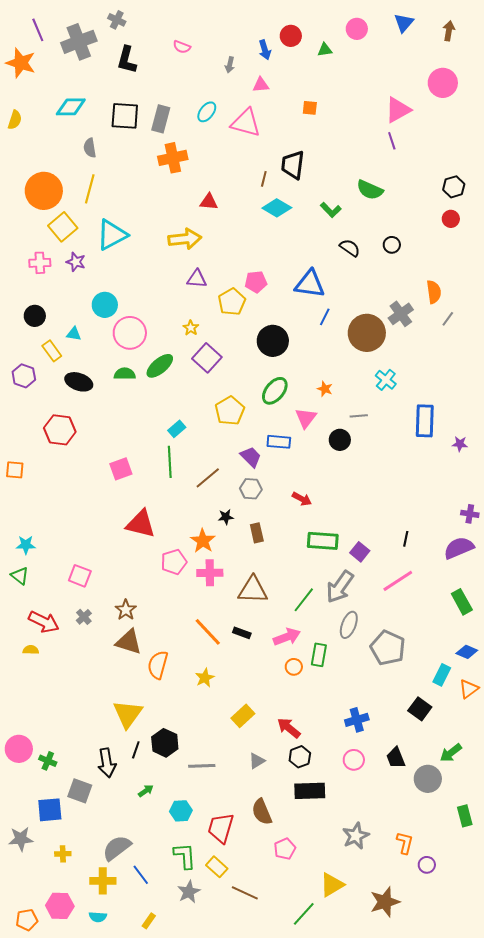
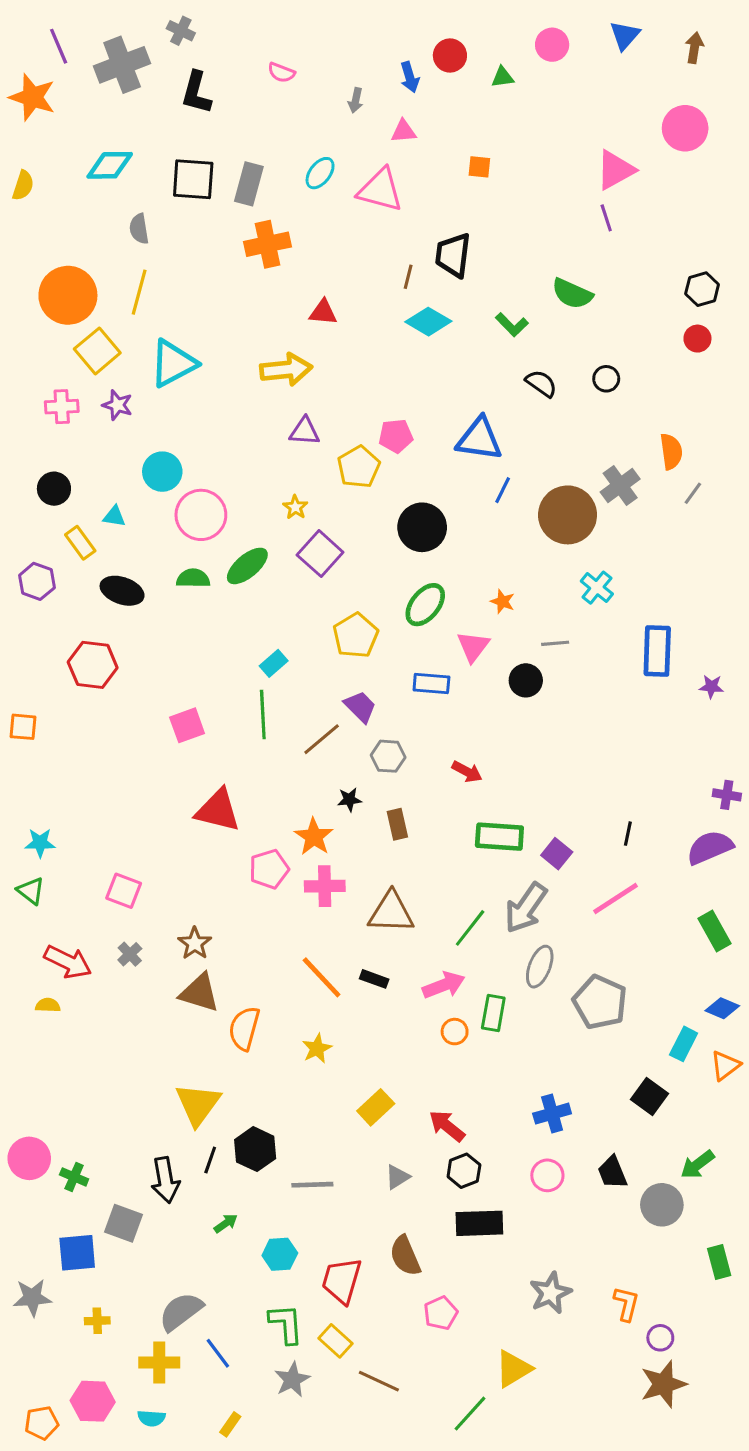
purple trapezoid: (251, 457) -> (360, 707), moved
brown star: (385, 902) -> (663, 1384), moved

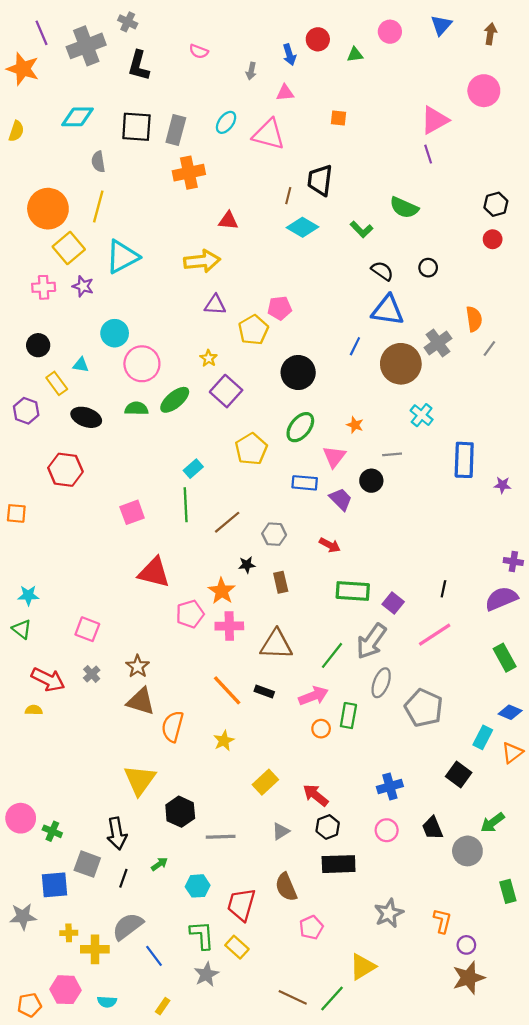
blue triangle: (479, 439) -> (388, 310), moved
purple trapezoid: (360, 707) -> (341, 499), moved
black line: (210, 1160) -> (123, 878), moved
yellow cross: (159, 1363) -> (95, 949), moved
brown line: (379, 1381) -> (293, 997), moved

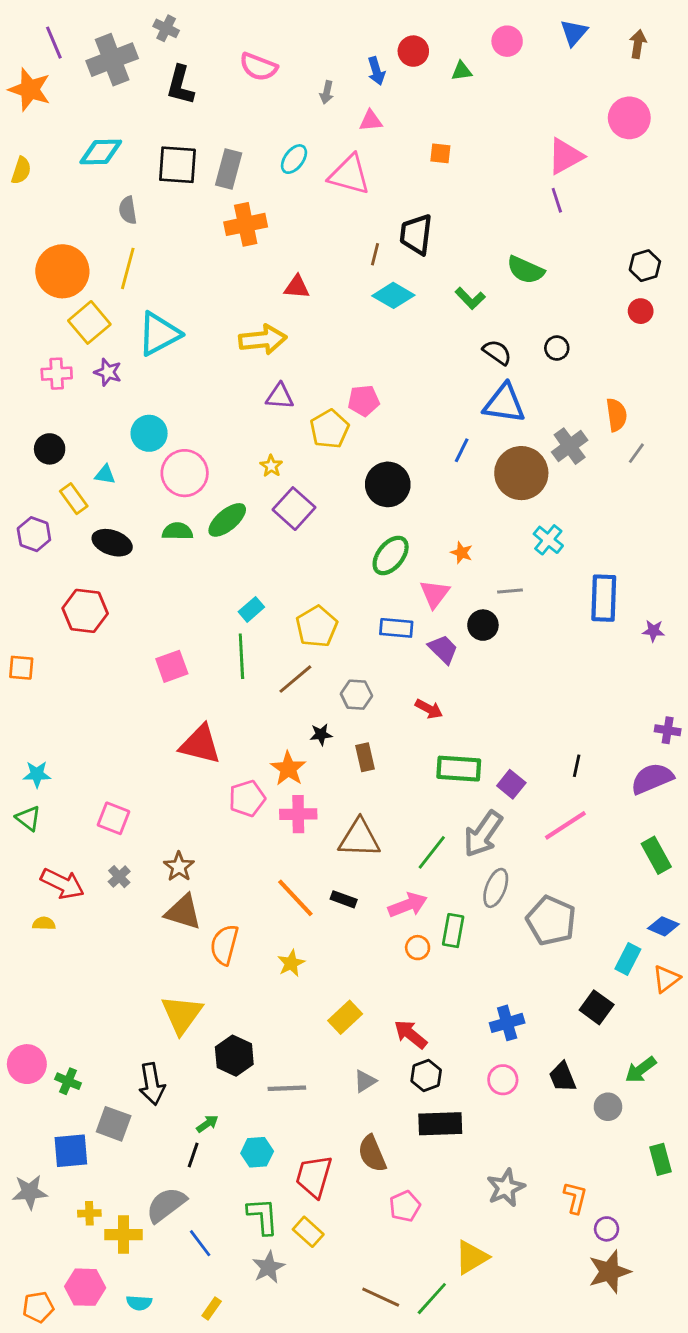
pink semicircle: (199, 51) -> (258, 67), size x1.5
yellow pentagon: (251, 449) -> (317, 627), moved
gray circle: (467, 851) -> (608, 1107), size x0.7
black line: (123, 878) -> (193, 1155), moved

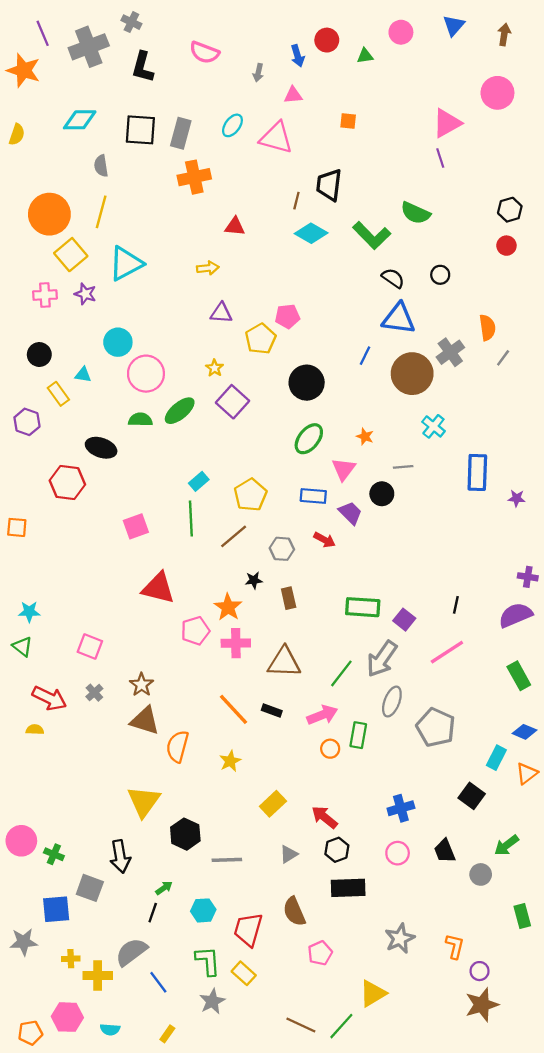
green L-shape: (470, 298) -> (372, 235), size x1.6
yellow arrow: (263, 340) -> (208, 268), size x0.6
black ellipse: (112, 543) -> (101, 448), moved
red arrow: (429, 709) -> (325, 540), moved

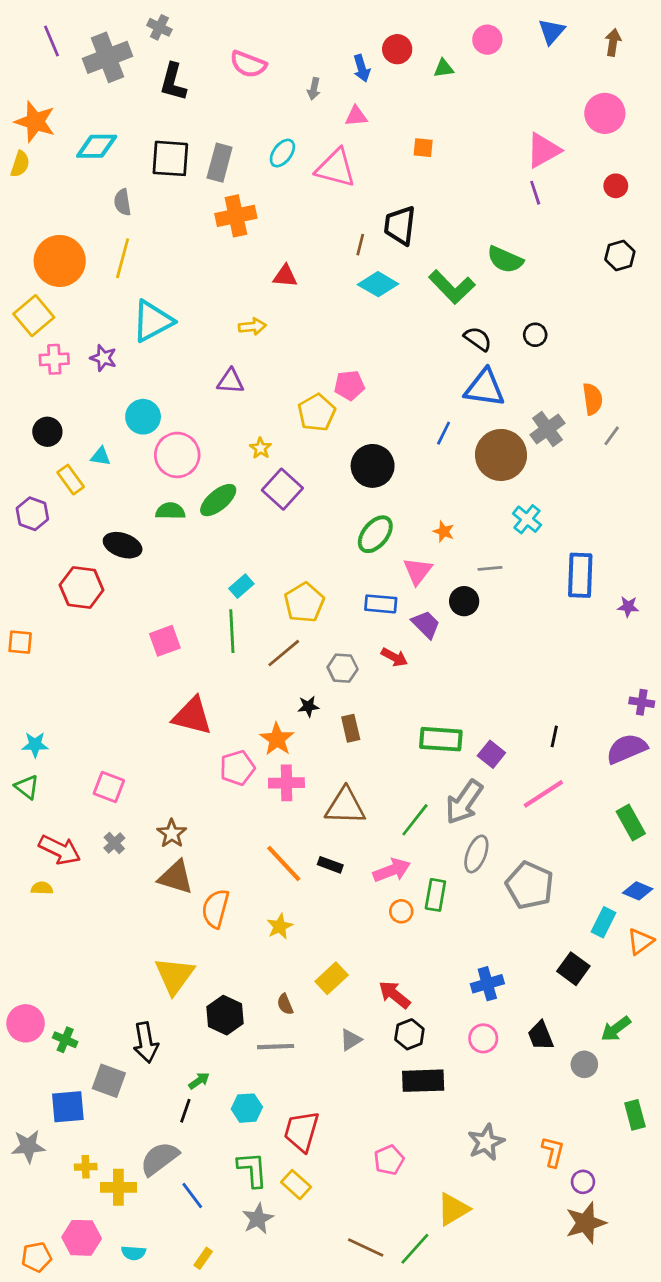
orange star: (24, 70) -> (35, 122), moved
red circle: (506, 246) -> (616, 186), moved
yellow square: (71, 255) -> (34, 316), moved
purple triangle: (221, 313) -> (230, 381), moved
brown semicircle: (294, 912) -> (285, 1004), moved, size x0.6

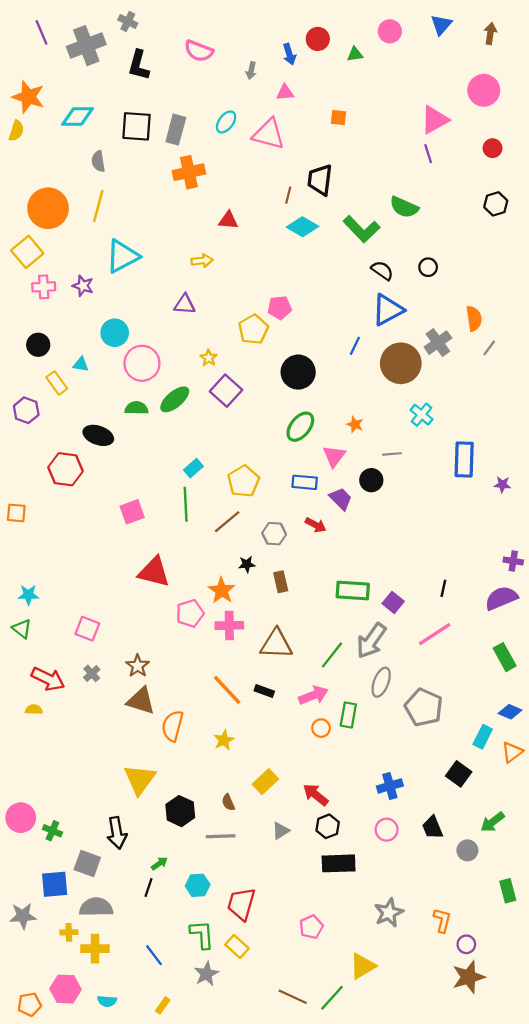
blue triangle: (485, 388) -> (388, 310), turned -36
gray semicircle: (159, 1159) -> (96, 907), moved, turned 36

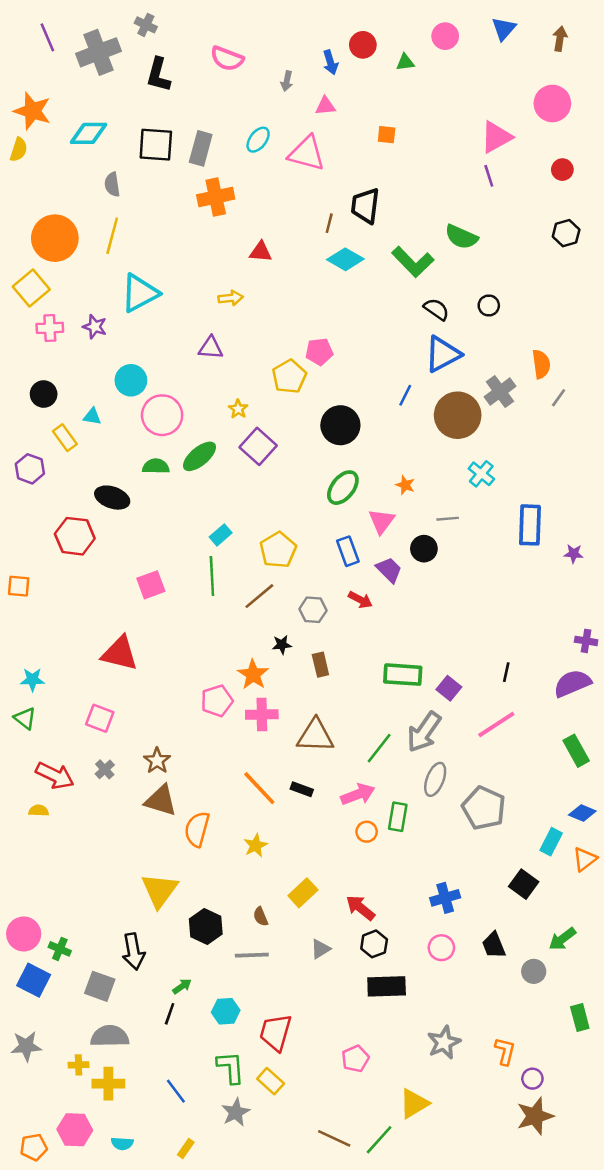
blue rectangle: (305, 482) -> (348, 551), turned 65
red triangle: (154, 572) -> (120, 653), moved
blue square: (55, 884) -> (34, 980), moved, turned 32

